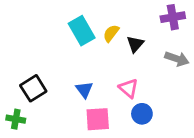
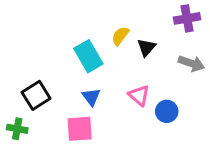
cyan rectangle: (82, 31) -> (88, 56), moved
blue circle: (142, 114) -> (167, 111), moved
pink square: (98, 119) -> (80, 129), moved

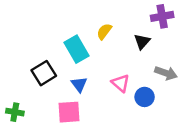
black triangle: (146, 47) -> (142, 42), moved
gray arrow: (191, 63) -> (166, 73), moved
black square: (36, 95) -> (44, 73), moved

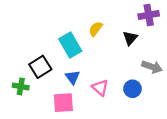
pink triangle: (121, 83) -> (100, 88), moved
green cross: (15, 112) -> (21, 86), moved

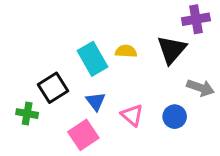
yellow semicircle: (96, 29) -> (126, 51), moved, turned 56
black triangle: (130, 38) -> (172, 50), size x1.5
pink square: (63, 103) -> (83, 135), turned -30

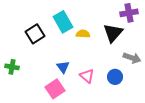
cyan rectangle: (93, 59) -> (63, 22), moved
black square: (53, 88) -> (35, 34), moved
green cross: (27, 114) -> (12, 67), moved

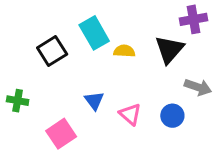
pink square: (55, 89) -> (61, 134), moved

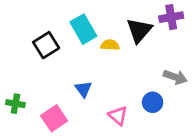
black triangle: (169, 49) -> (139, 30), moved
green cross: (18, 101) -> (15, 104), moved
pink triangle: (130, 114) -> (118, 116), moved

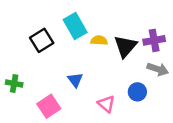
purple cross: (171, 17) -> (154, 40), moved
black triangle: (139, 30) -> (125, 46), moved
green cross: (15, 104) -> (14, 84), moved

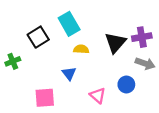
yellow semicircle: (99, 40) -> (81, 49), moved
green cross: (14, 84) -> (13, 61), moved, turned -32
pink square: (49, 106) -> (45, 98), turned 30

